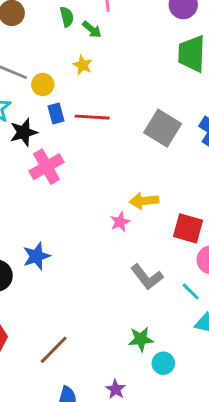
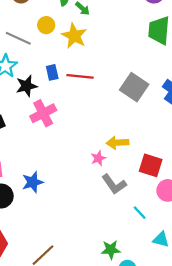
yellow star: (83, 65) -> (74, 36), size x1.6
yellow circle: (43, 85) -> (46, 25), moved
gray L-shape: (147, 277) -> (114, 184), moved
cyan line: (191, 291) -> (140, 213), moved

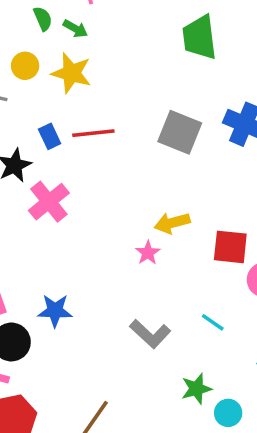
blue star: (33, 182) -> (55, 311), turned 30
gray L-shape: (114, 184) -> (150, 334), moved
cyan line: (140, 213) -> (213, 322), moved

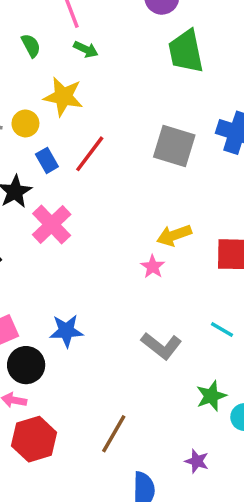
green arrow: (75, 29) -> (86, 49), moved
yellow circle: (25, 66) -> (25, 123), moved
red line: (93, 133) -> (90, 154), turned -42

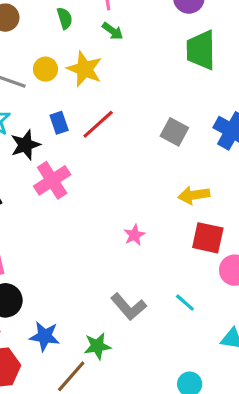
yellow circle: (25, 123) -> (45, 69), moved
gray square: (174, 146) -> (174, 132), size x0.7
yellow arrow: (174, 235) -> (194, 195), moved
blue star: (66, 331) -> (45, 336), moved
green star: (211, 396) -> (97, 346), moved

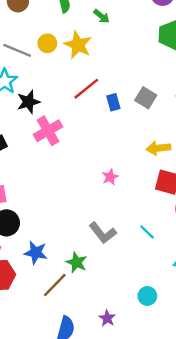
blue rectangle: (59, 123) -> (113, 102), moved
green star: (97, 346) -> (77, 262), turned 30

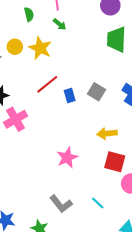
pink star: (110, 177) -> (67, 157), size x1.5

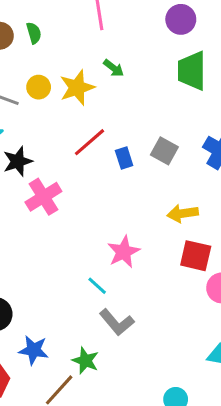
green semicircle: (29, 14) -> (34, 33), moved
green arrow: (60, 24) -> (114, 68), moved
yellow star: (40, 48) -> (77, 88), turned 30
cyan line: (98, 203) -> (97, 286), moved

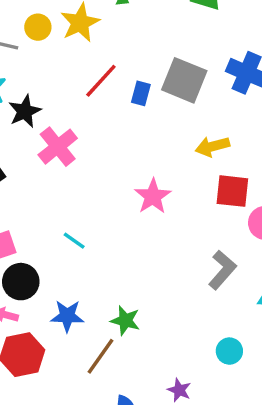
gray square: (164, 151) -> (184, 80), size x1.5
blue rectangle: (124, 158) -> (141, 93), turned 40
cyan line: (97, 286) -> (74, 241), moved
gray L-shape: (117, 322) -> (222, 270), moved, turned -92

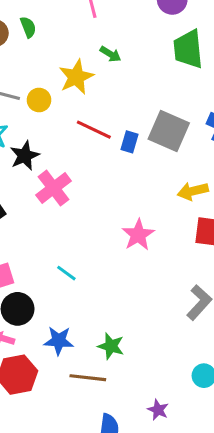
yellow circle: (38, 27) -> (39, 100), moved
red line: (101, 81) -> (94, 130), turned 72
brown line: (101, 356) -> (88, 378), turned 60

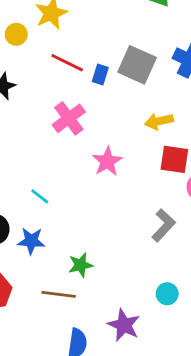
pink cross: (54, 188) -> (69, 118), moved
blue star: (59, 341) -> (31, 241), moved
green star: (111, 346) -> (81, 265), turned -30
purple star: (158, 410) -> (124, 325), size x1.6

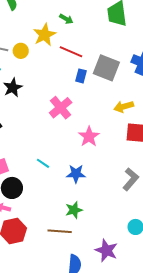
red line: (67, 63) -> (71, 52), moved
blue star: (31, 241) -> (76, 174), moved

